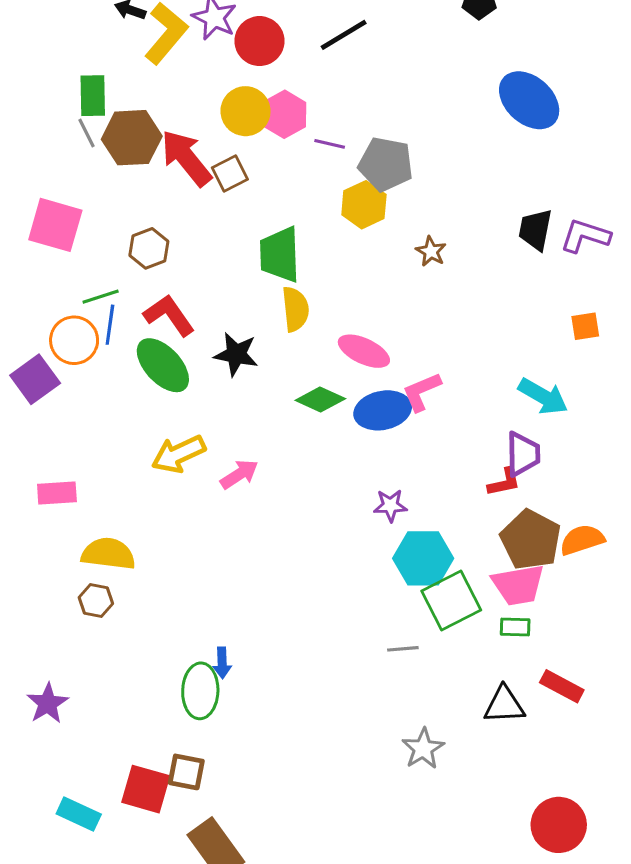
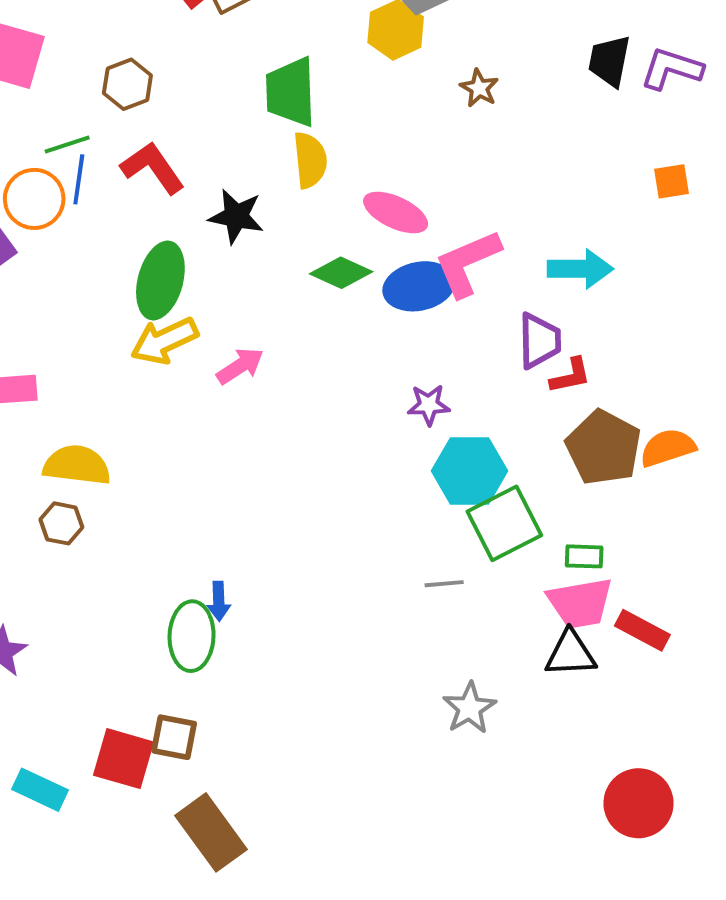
green ellipse: (163, 365) -> (160, 281), moved, turned 58
pink L-shape: (422, 392) -> (467, 263), size x1.4
cyan arrow: (543, 396) -> (580, 269), moved, turned -30
purple trapezoid: (523, 454) -> (539, 341), moved
pink trapezoid: (518, 585) -> (580, 603), moved

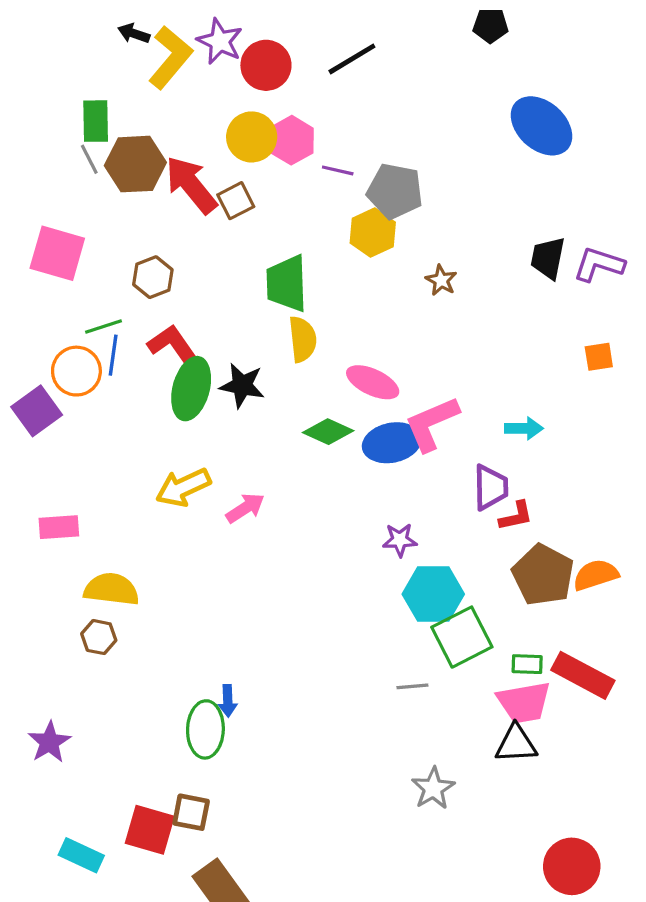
cyan arrow: (580, 269) -> (524, 428), size x0.7
green ellipse: (160, 281) -> (191, 389), moved
red rectangle: (642, 630) -> (583, 675), moved, size x1.4

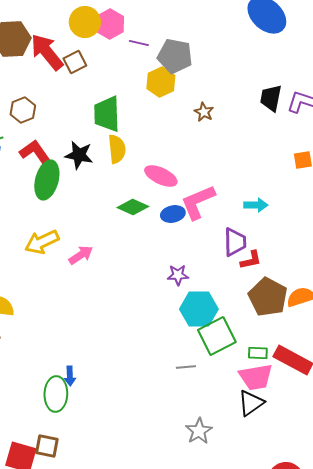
black star: (242, 385) -> (79, 155), moved
blue ellipse: (392, 443) -> (173, 214), size x0.7
black triangle: (516, 744) -> (251, 403), turned -32

